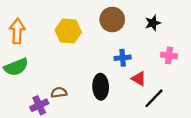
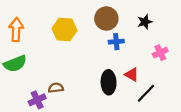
pink cross: (169, 55) -> (160, 53), turned -32
blue cross: (123, 58) -> (116, 42), moved
black ellipse: (101, 87) -> (109, 82), moved

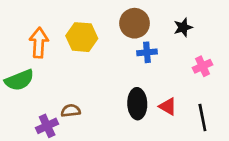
orange arrow: (16, 30) -> (39, 43), moved
red triangle: (132, 75) -> (168, 106), moved
black line: (146, 93) -> (202, 118), moved, turned -55

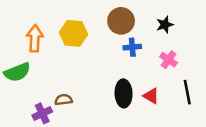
pink cross: (202, 66) -> (169, 60), moved, turned -30
black line: (202, 118) -> (187, 92), moved

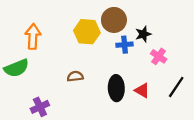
black star: (165, 25) -> (143, 34), moved
yellow hexagon: (74, 33) -> (87, 32), moved
black line: (187, 92) -> (176, 87), turned 45
brown semicircle: (64, 100) -> (75, 76), moved

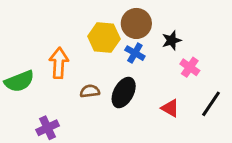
orange arrow: (33, 36) -> (59, 63), moved
blue cross: (125, 45) -> (135, 53), moved, turned 35
black ellipse: (116, 88) -> (124, 93), moved, turned 30

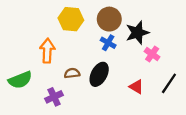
yellow hexagon: (104, 38) -> (71, 19), moved
black star: (172, 40) -> (137, 33), size x1.5
green semicircle: (19, 81) -> (20, 80), moved
purple cross: (48, 128) -> (54, 97), moved

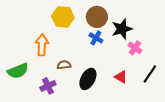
black ellipse: (99, 74) -> (88, 79), moved

